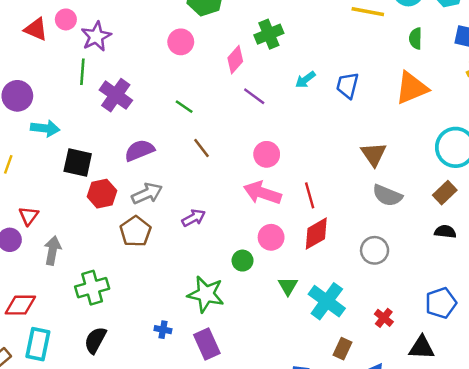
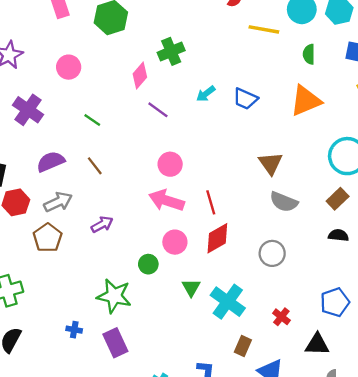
pink circle: (181, 42) -> (69, 67), moved
blue trapezoid: (347, 85) -> (245, 99), turned -80
brown line: (202, 148) -> (95, 166), moved

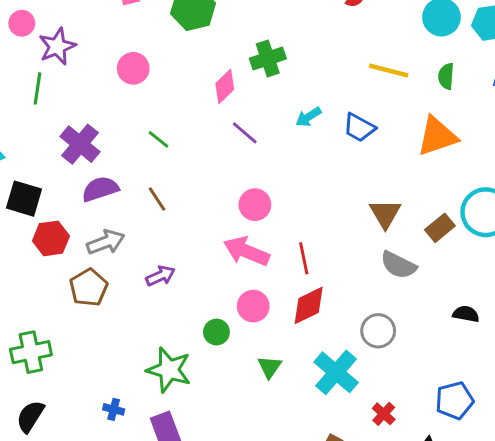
yellow line: (264, 29) -> (389, 71), moved
purple cross: (28, 110) -> (80, 144), moved
brown rectangle: (338, 199) -> (440, 228), moved
cyan cross: (228, 302) -> (336, 372), moved

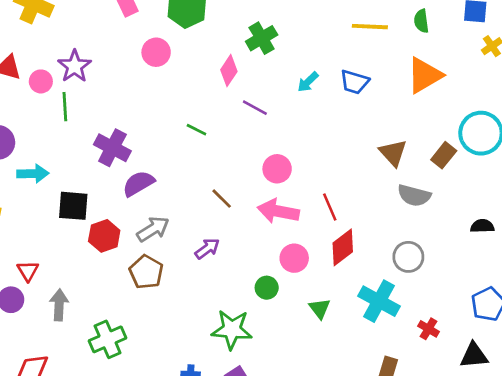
pink circle: (22, 23) -> (41, 81), moved
pink circle: (133, 68) -> (156, 52), moved
green line: (158, 139) -> (196, 130), moved
brown line: (157, 199) -> (222, 199), moved

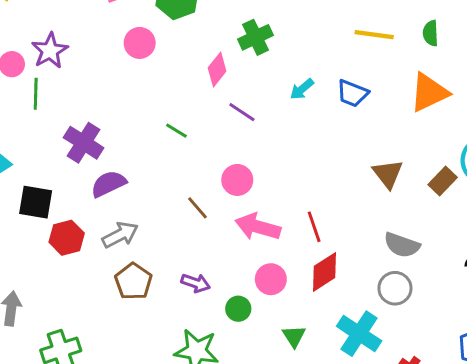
pink circle: (277, 169) -> (237, 180), moved
gray semicircle: (414, 195) -> (402, 245), moved
purple arrow: (207, 249) -> (196, 283), moved, turned 50
brown pentagon: (146, 272) -> (133, 281), moved

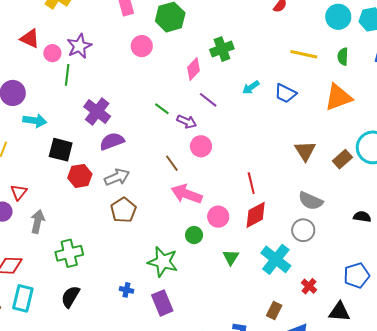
pink arrow: (258, 227) -> (187, 194), moved
purple arrow: (196, 283) -> (187, 122), moved

